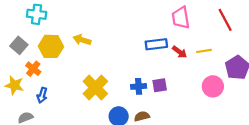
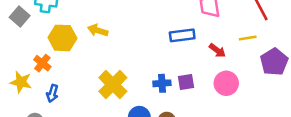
gray square: (19, 45) -> (20, 16), moved
yellow line: (204, 51) -> (248, 38), moved
red arrow: (180, 52) -> (217, 51), moved
pink circle: (213, 86) -> (226, 83), moved

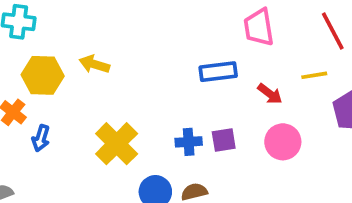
blue arrow: (52, 93) -> (41, 138), moved

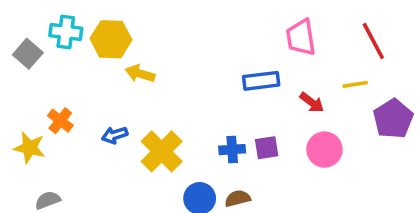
yellow hexagon: (43, 75) -> (111, 39), moved
blue arrow: (41, 138) -> (115, 135), moved, turned 55

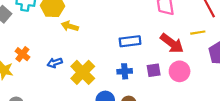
blue rectangle: (261, 81) -> (130, 41), moved
red arrow: (312, 103) -> (172, 43), size x1.6
purple square: (267, 148) -> (154, 70), moved

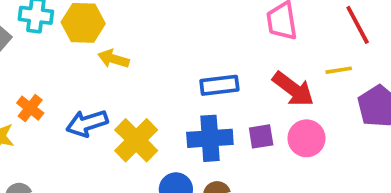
blue arrow: (55, 63) -> (87, 123), size x1.5
blue cross: (125, 71) -> (210, 138), size x1.6

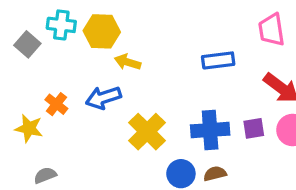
blue rectangle: (219, 85) -> (218, 60), moved
blue arrow: (87, 123) -> (103, 98), moved

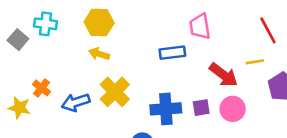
pink trapezoid: (272, 30) -> (200, 26), moved
yellow hexagon: (102, 31) -> (99, 23), moved
blue arrow: (103, 98) -> (76, 102), moved
yellow cross: (147, 132) -> (115, 92), moved

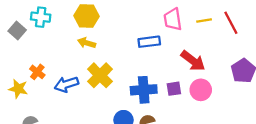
yellow line: (255, 62) -> (204, 20), moved

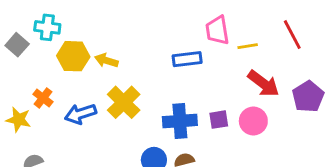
yellow hexagon: (87, 16) -> (73, 56), moved
yellow line: (204, 20) -> (248, 46), moved
red arrow: (193, 61) -> (263, 84), moved

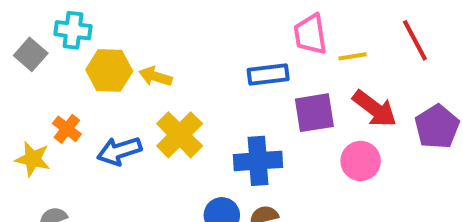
purple square: (219, 120) -> (314, 113), moved, size x1.5

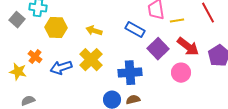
blue rectangle: (268, 74) -> (135, 30), turned 36
yellow arrow: (155, 76) -> (94, 31), moved
purple square: (314, 113) -> (158, 49), turned -35

